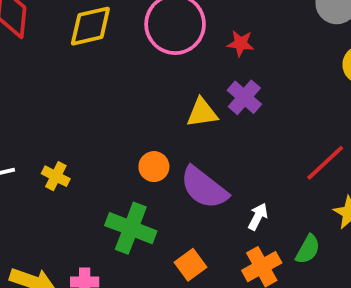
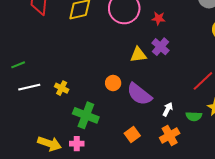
green cross: (131, 228) -> (86, 115), moved
green semicircle: (308, 249) -> (194, 116), moved, turned 63

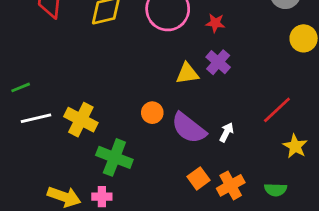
yellow cross: (62, 88) -> (81, 120), size x1.6
white arrow: (168, 109) -> (226, 132), moved
green semicircle: (194, 116) -> (276, 190), moved
orange square: (132, 134) -> (198, 178), moved

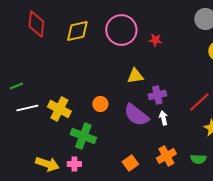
purple cross: (218, 62) -> (157, 95), moved, turned 36
orange circle: (152, 113) -> (100, 104), moved
white arrow: (226, 132) -> (163, 118), turned -40
orange square: (198, 178) -> (130, 163), moved

